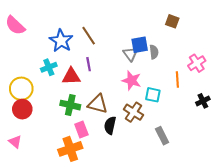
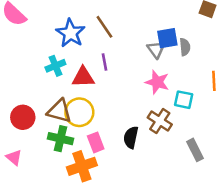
yellow circle: (21, 89) -> (79, 112), moved
brown triangle: (98, 104) -> (59, 111), moved
green cross: (70, 105) -> (60, 139), moved

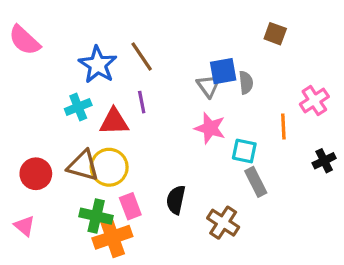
brown cross: (160, 121) -> (223, 223), moved
green cross: (60, 139) -> (96, 216), moved
gray rectangle: (195, 150) -> (256, 182), moved

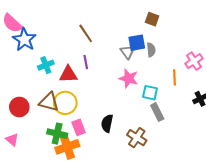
brown square: (275, 34) -> (152, 19), moved
blue star: (98, 65) -> (24, 40), moved

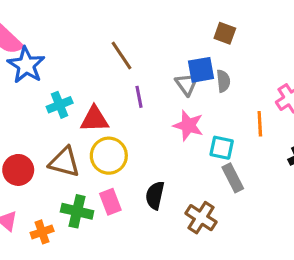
purple line: (86, 62) -> (139, 97), moved
yellow circle: (65, 103) -> (109, 156), moved
orange cross: (67, 147) -> (42, 232), moved, size x0.6

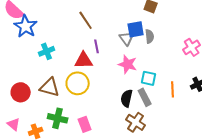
red triangle: (94, 119) -> (84, 60), moved
orange line: (260, 124) -> (173, 89), moved
gray rectangle: (233, 178) -> (145, 97), moved
black semicircle: (155, 195) -> (127, 98), moved
pink rectangle: (110, 202) -> (85, 124), moved

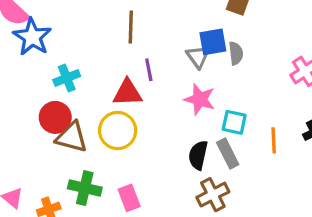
brown line: (86, 20) -> (131, 27), turned 36
red circle: (21, 92) -> (55, 117), moved
brown cross: (136, 122) -> (213, 195), turned 30

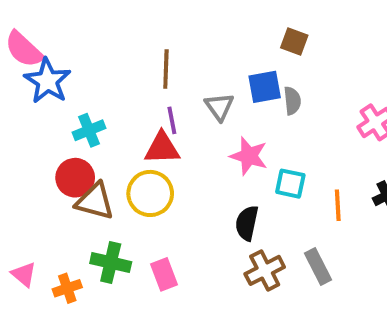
gray triangle: (198, 57) -> (219, 107), moved
purple line: (149, 70) -> (172, 120), moved
gray rectangle: (228, 154) -> (318, 267), moved

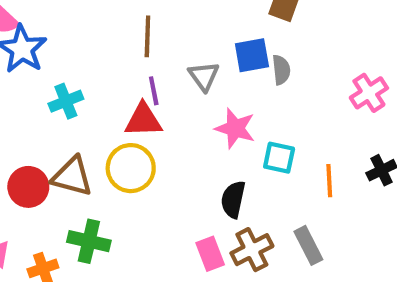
red circle: (75, 178) -> (28, 187), moved
pink rectangle: (164, 274) -> (210, 254), moved

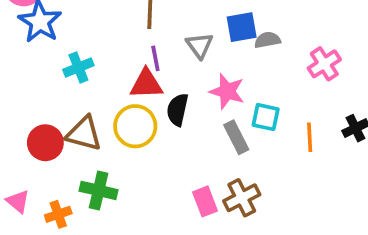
gray semicircle: (281, 70) -> (267, 40), turned -95
pink cross: (369, 93) -> (324, 64), moved
black semicircle: (233, 199) -> (177, 110), moved
gray rectangle: (308, 245) -> (236, 137), moved

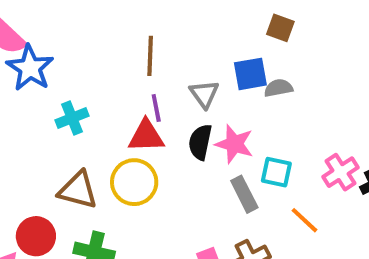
pink cross: (324, 64) -> (341, 172), moved
black semicircle: (177, 110) -> (200, 142), moved
orange line: (310, 137) -> (304, 220), moved, turned -44
red circle: (45, 143) -> (36, 236), moved

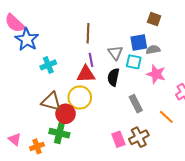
pink star: (234, 144) -> (156, 74), moved
cyan square: (276, 172) -> (134, 62), moved
red circle: (36, 236) -> (66, 114), moved

